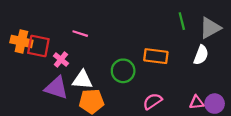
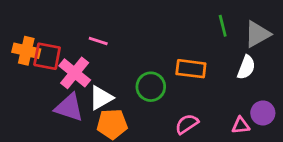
pink cross: (61, 60) -> (75, 73), size x1.6
white triangle: (82, 80) -> (101, 98), turned -35
purple circle: (215, 104) -> (263, 113), moved

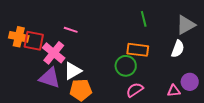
green line: (223, 26) -> (144, 19), moved
green circle: (151, 87) -> (126, 66), moved

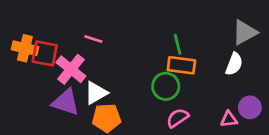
green line: (144, 19) -> (178, 44), moved

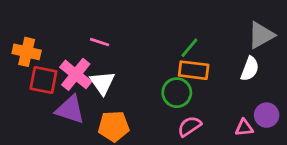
green line: (178, 44) -> (189, 48), turned 54
red square: (45, 53) -> (43, 80), moved
white triangle: (96, 93) -> (102, 83), moved, turned -35

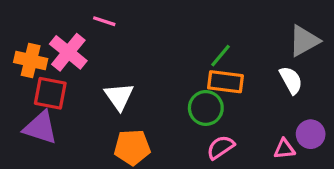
pink line: (100, 42) -> (104, 21), moved
white semicircle: (250, 69) -> (291, 80), turned -50
pink cross: (76, 74) -> (68, 52), moved
purple triangle: (70, 109) -> (40, 128), moved

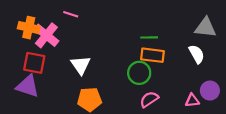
gray triangle: (304, 41) -> (205, 28), turned 35
green line: (221, 56) -> (149, 37), turned 49
orange cross: (31, 60) -> (29, 28), moved

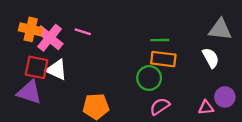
pink line: (71, 14) -> (83, 32), moved
white triangle: (81, 65) -> (57, 70), moved, turned -30

